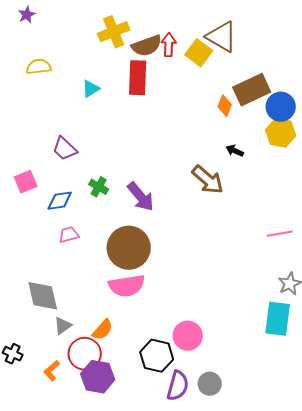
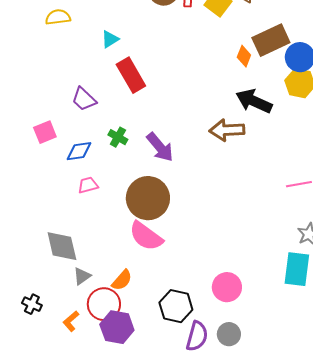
red rectangle: (138, 78) -> (131, 75), moved, turned -32
black arrow: (235, 151) -> (254, 101), size x2.0
brown arrow: (208, 180) -> (227, 130), turned 136
pink semicircle: (127, 286) -> (146, 236), turned 45
pink circle: (188, 336) -> (227, 287), moved

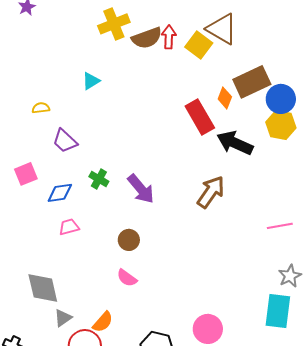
yellow semicircle: (58, 17) -> (41, 108), moved, size x0.7
red rectangle: (131, 75) -> (200, 117), moved
brown arrow: (227, 130) -> (211, 192), moved, turned 128
brown circle: (148, 198) -> (129, 240), size x0.5
pink semicircle: (146, 236) -> (127, 278), size x0.6

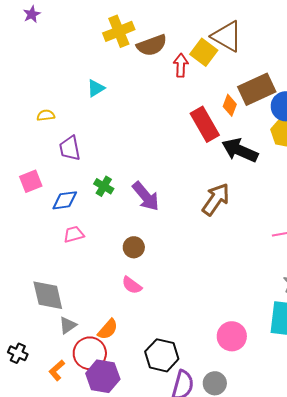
red arrow: (169, 37) -> (181, 65), moved
purple trapezoid: (65, 141) -> (70, 148), turned 36
pink circle: (208, 329) -> (232, 336), moved

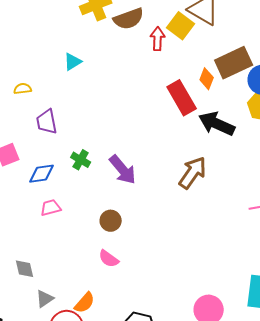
gray diamond: (48, 295) -> (25, 269), size x0.6

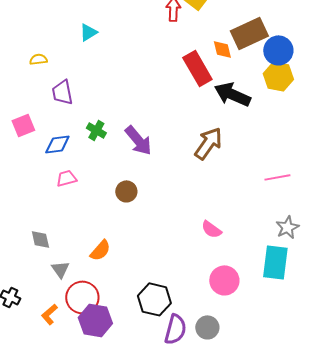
orange diamond: (207, 79) -> (222, 49), turned -35
pink semicircle: (109, 259) -> (211, 229), moved
gray triangle: (45, 299) -> (60, 269), turned -30
orange semicircle: (85, 303) -> (100, 250), moved

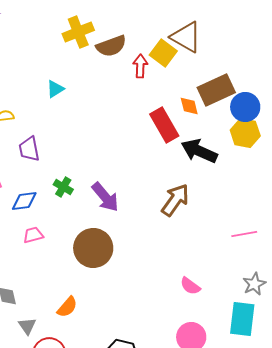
brown circle: (126, 191) -> (93, 248), size x1.8
pink semicircle: (211, 229) -> (190, 286), moved

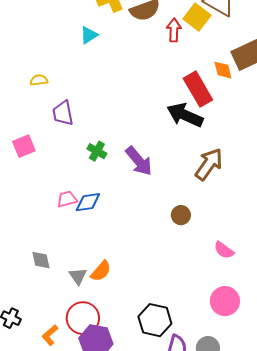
cyan triangle: (55, 89) -> (89, 35), moved
black arrow: (199, 151) -> (185, 115), moved
blue diamond: (24, 201) -> (88, 202), moved
brown circle: (93, 248) -> (181, 215), moved, size x0.5
gray triangle: (27, 326) -> (78, 276), moved

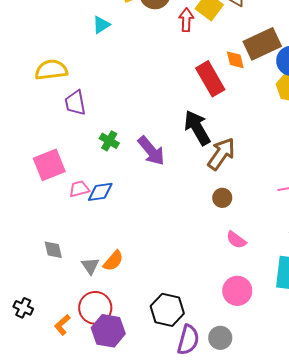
yellow semicircle: (39, 80) -> (51, 70), size x1.8
black arrow: (185, 115) -> (197, 128), moved, turned 36
pink square: (24, 146) -> (49, 165), moved, size x1.4
brown circle: (181, 215) -> (222, 198), moved

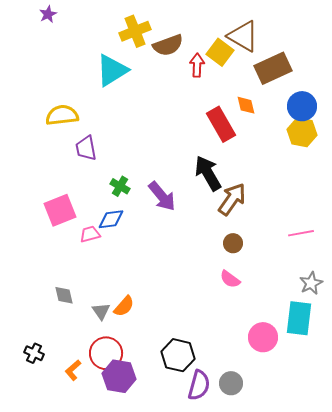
cyan triangle: (101, 25) -> (112, 70), size x1.8
brown rectangle: (262, 44) -> (273, 68), moved
blue diamond: (100, 192) -> (111, 219), moved
pink semicircle: (236, 240) -> (230, 279), moved
pink circle: (237, 291) -> (263, 337), moved

